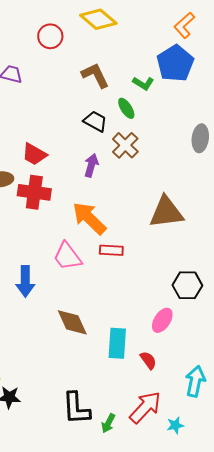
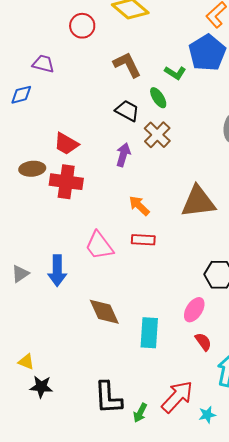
orange arrow: (89, 218) -> (139, 206), moved, size x0.6
red semicircle: (148, 360) -> (203, 342), moved

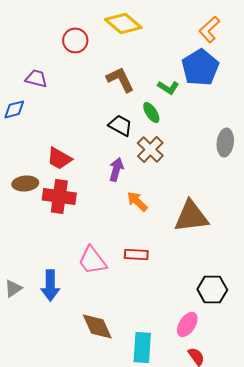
orange arrow: (139, 206) -> (137, 201), moved

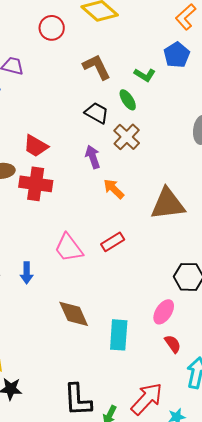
blue pentagon: (200, 67) -> (177, 55), size x0.7
purple arrow: (116, 169) -> (93, 157), turned -35
red rectangle: (136, 254) -> (113, 242), turned -35
blue arrow: (50, 285) -> (27, 273), size x0.7

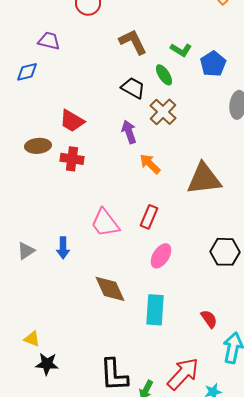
blue pentagon: (177, 55) -> (213, 64), moved
red cross: (36, 184) -> (72, 159), size x0.7
red rectangle: (113, 242) -> (149, 217), turned -35
pink ellipse: (164, 312) -> (161, 256), moved

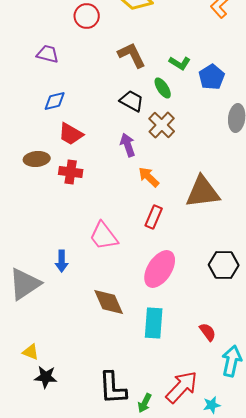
blue diamond: (27, 72) -> (55, 101), moved
red rectangle: (149, 217) -> (154, 217), moved
gray triangle: (26, 251) -> (25, 284), moved, size x1.8
pink ellipse: (161, 256) -> (160, 269), size x1.5

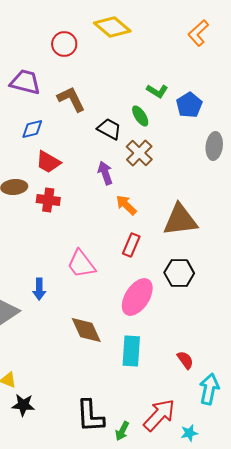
purple trapezoid: (48, 54) -> (25, 82), size x1.4
brown L-shape: (132, 55) -> (71, 99), moved
black hexagon: (224, 265) -> (179, 273), moved

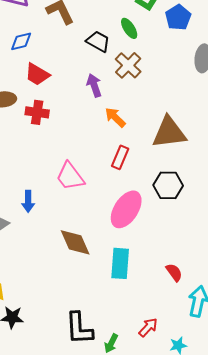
red arrow: (159, 415) -> (148, 327), size x0.6

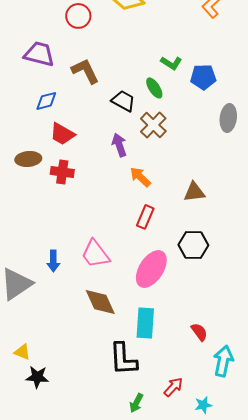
blue pentagon: (178, 17) -> (203, 77), turned 30
brown triangle: (169, 132) -> (194, 192), size x0.6
pink trapezoid: (70, 176) -> (95, 254), moved
black L-shape: (79, 328) -> (123, 359), moved

